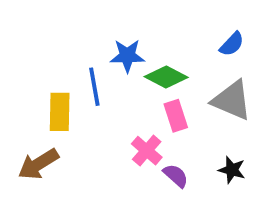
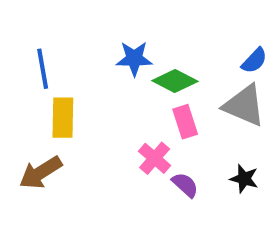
blue semicircle: (232, 44) -> (254, 61), moved
blue line: (94, 87) -> (43, 69), moved

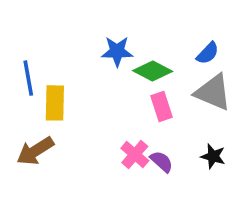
blue semicircle: (254, 61) -> (208, 53), moved
blue line: (43, 69) -> (28, 78), moved
pink cross: (155, 158) -> (135, 154), moved

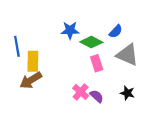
blue semicircle: (208, 53) -> (116, 31), moved
brown arrow: (35, 151) -> (31, 80), moved

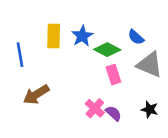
blue star: (70, 30) -> (82, 36), turned -30
blue semicircle: (116, 31) -> (136, 37), turned 88
yellow rectangle: (33, 61) -> (54, 36), moved

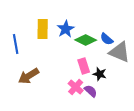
blue semicircle: (136, 37) -> (107, 39), moved
pink rectangle: (113, 75) -> (84, 66), moved
black star: (150, 110) -> (100, 74), moved

